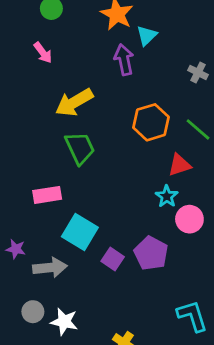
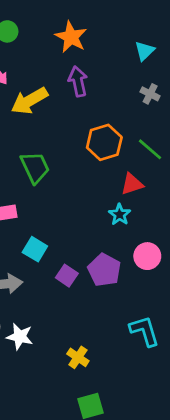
cyan triangle: (147, 35) -> (145, 51), moved
yellow arrow: (74, 102) -> (29, 101), moved
pink circle: (189, 219) -> (147, 256), moved
cyan square: (80, 232) -> (35, 249), size x0.7

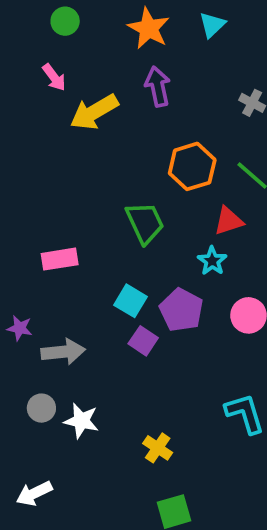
cyan triangle: (145, 51) -> (212, 25), moved
green trapezoid: (35, 167) -> (145, 223), moved
cyan square: (35, 249) -> (130, 301), moved
purple pentagon: (104, 270) -> (181, 310), moved

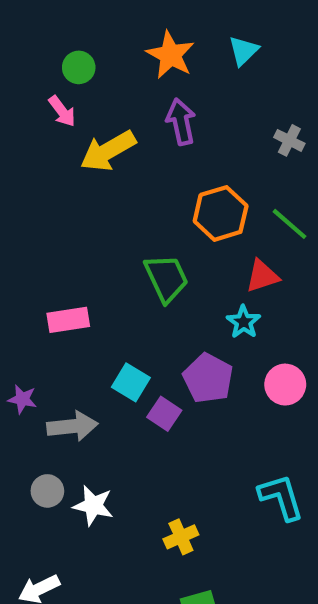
green circle: (65, 21) -> (79, 67), moved
cyan square: (130, 301) -> (131, 382), moved
yellow cross: (158, 448) -> (181, 537), turned 32

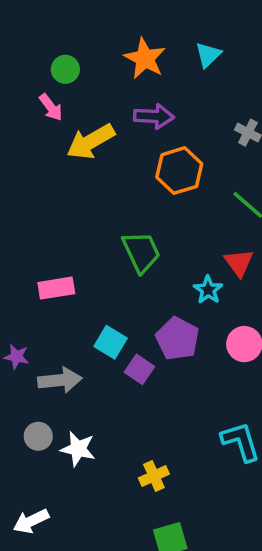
purple arrow: (181, 122) -> (154, 116), turned 105
orange hexagon: (221, 213) -> (179, 171), moved
red triangle: (262, 276) -> (239, 263), moved, turned -48

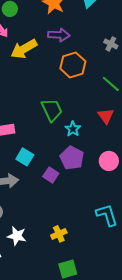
cyan star: (208, 290) -> (73, 129), moved
cyan square: (111, 342) -> (25, 157), moved
white star: (78, 449) -> (17, 236), moved

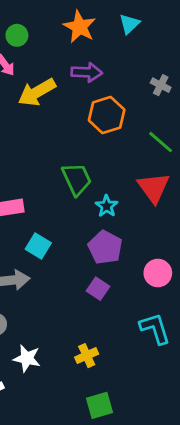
red triangle: (106, 116) -> (154, 188), size x1.4
pink circle: (109, 161) -> (158, 273), moved
purple square: (51, 175) -> (98, 289), moved

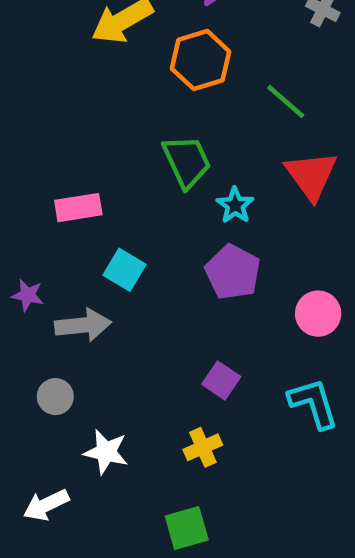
orange hexagon: (107, 115) -> (201, 60), moved
green line: (161, 142) -> (286, 102), moved
purple square: (98, 289) -> (221, 380), moved
green square: (99, 405) -> (187, 528), moved

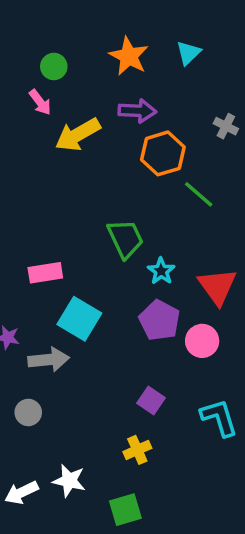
orange hexagon: (201, 60) -> (163, 153), moved
red triangle: (311, 175) -> (217, 286), moved
cyan square: (124, 270) -> (79, 319), size x1.4
pink circle: (318, 314) -> (202, 341), moved
white star: (106, 452) -> (69, 481), moved

